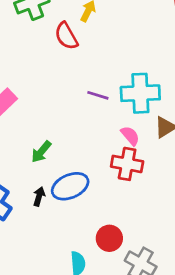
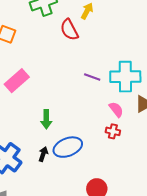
green arrow: (41, 152) -> (46, 119), turned -42
red cross: (127, 164) -> (113, 131), size x0.6

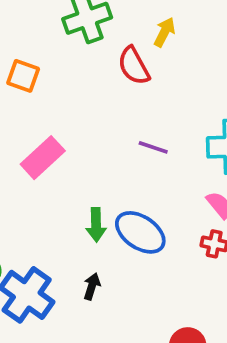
purple line: (92, 77) -> (153, 147), moved
blue ellipse: (68, 147) -> (140, 232), moved, turned 56

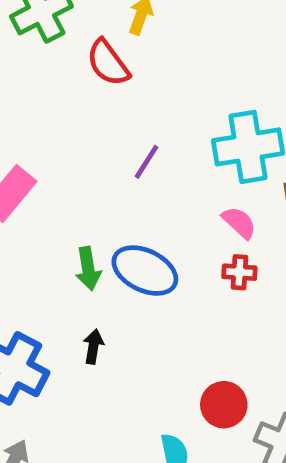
purple line: (153, 147) -> (146, 162), turned -68

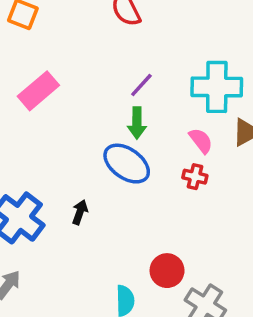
green arrow: (88, 269) -> (137, 123), moved

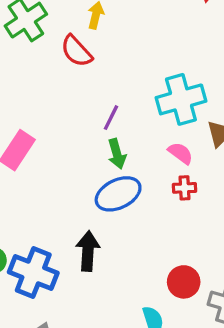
blue ellipse: (127, 164) -> (118, 194), turned -45
black arrow: (80, 212) -> (88, 251), size x1.6

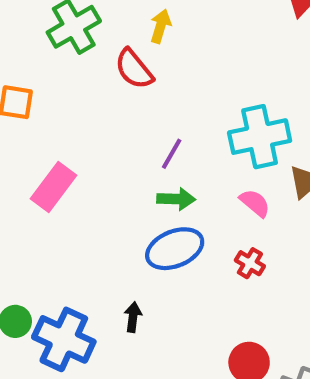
green arrow: (117, 154) -> (176, 199), turned -76
red cross: (185, 188) -> (250, 263), moved, turned 30
black arrow: (88, 251) -> (133, 317), size x0.6

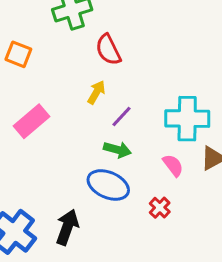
yellow arrow: (161, 26) -> (96, 92), moved
blue ellipse: (175, 249) -> (108, 185), turned 33
black arrow: (133, 317) -> (67, 227), size x1.6

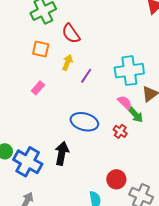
orange square: (18, 54) -> (41, 49), moved
pink rectangle: (32, 121) -> (38, 88), moved, size x0.6
green arrow: (117, 150) -> (136, 115), moved, turned 42

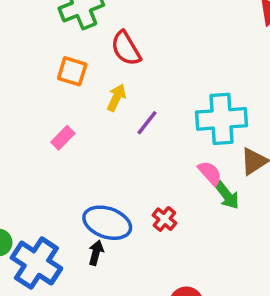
blue ellipse: (84, 122) -> (107, 223), moved
red cross: (120, 131) -> (164, 219), moved
black arrow: (62, 153) -> (96, 253), size x0.6

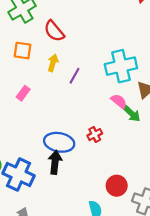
red cross: (164, 219) -> (95, 135), turned 32
black arrow: (96, 253) -> (55, 162), size x1.5

